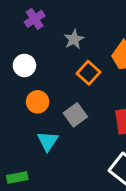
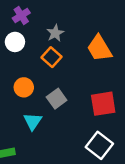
white circle: (24, 65) -> (15, 42), moved
orange square: (88, 73) -> (51, 57), moved

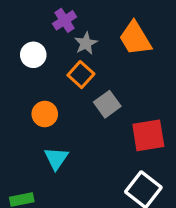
purple cross: (21, 16) -> (64, 20), moved
orange trapezoid: (99, 48) -> (135, 38), moved
gray square: (57, 99) -> (107, 104), moved

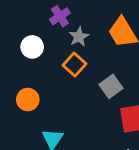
gray square: (107, 104) -> (111, 86), moved
orange circle: (45, 114) -> (28, 100), moved

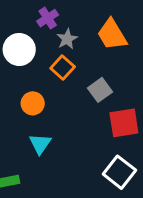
white circle: (32, 47) -> (19, 50), size x1.4
orange circle: (28, 100) -> (33, 103), moved

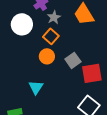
gray square: (100, 90) -> (73, 60), moved
orange circle: (33, 103) -> (47, 56), moved

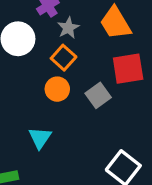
red square: (92, 73) -> (128, 69), moved

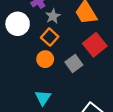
red square: (128, 69) -> (95, 45), turned -30
cyan triangle: (40, 138) -> (43, 98), moved

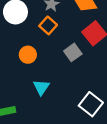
orange circle: (45, 59) -> (28, 55), moved

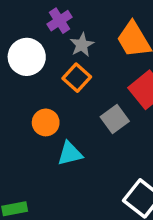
cyan triangle: (41, 87) -> (70, 154), moved, turned 42

